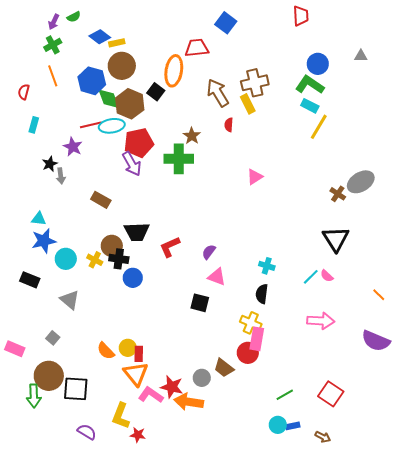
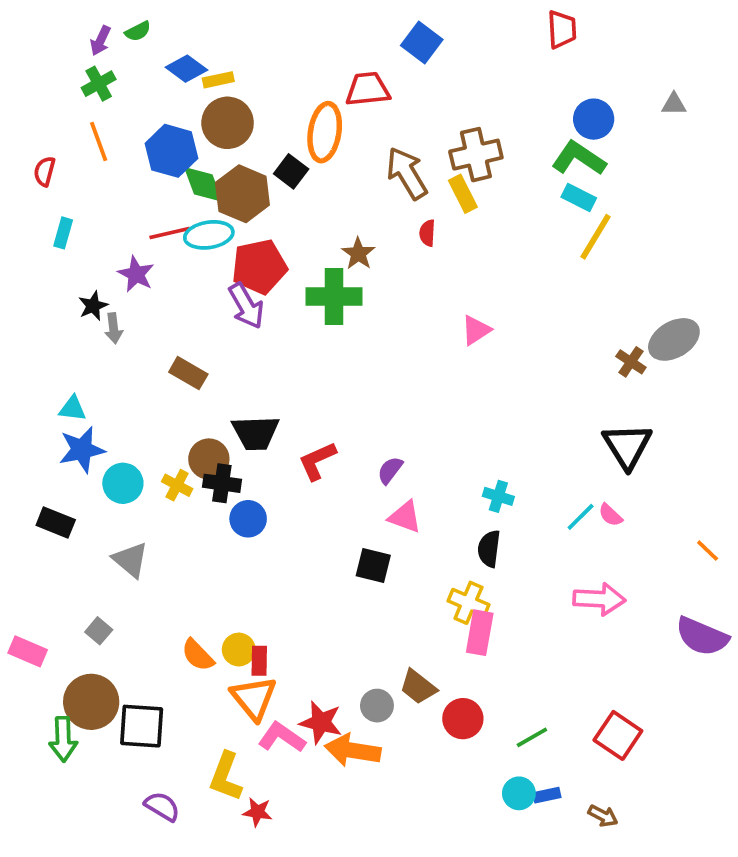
red circle: (248, 353) -> (463, 719), moved

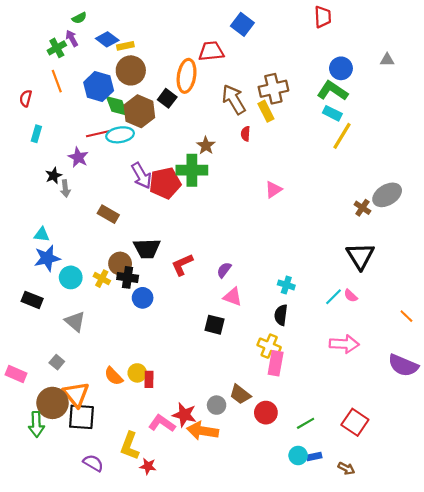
purple arrow: (101, 41) -> (72, 38), moved, turned 126
red pentagon: (259, 267) -> (165, 183), moved
orange triangle: (254, 698) -> (76, 394), moved

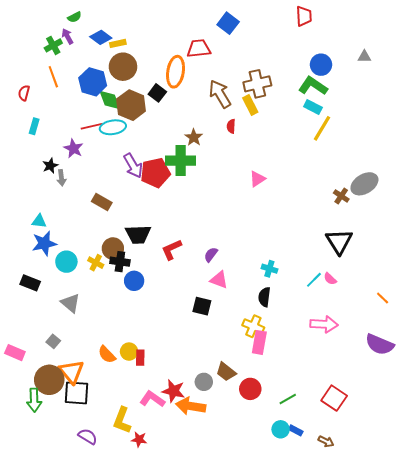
blue rectangle: (314, 457) -> (296, 430), turned 40

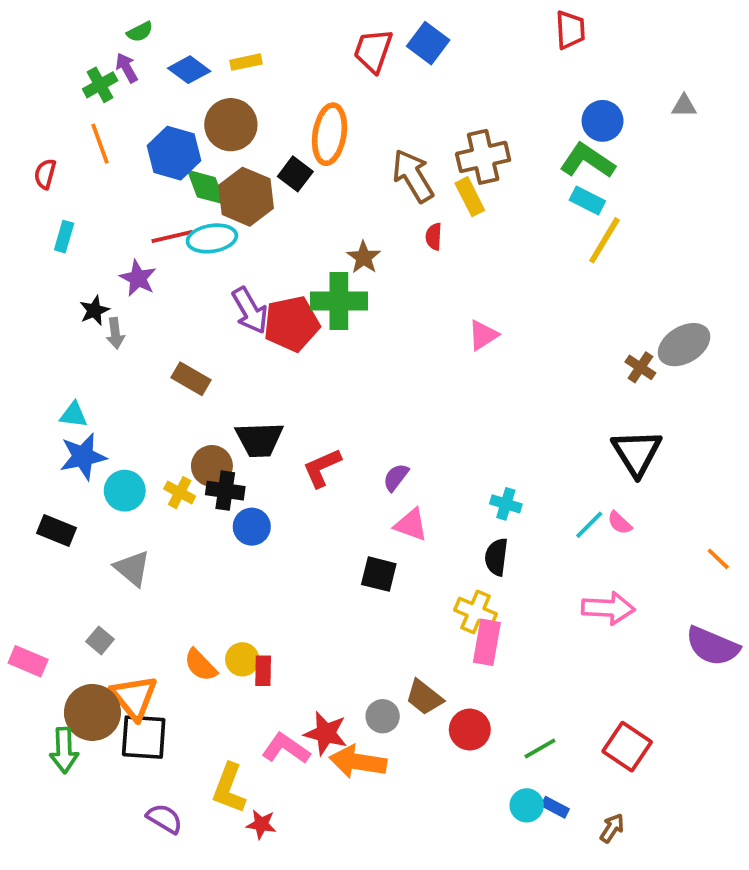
yellow rectangle: (118, 43) -> (246, 62), moved
red trapezoid: (199, 48) -> (373, 51), moved, turned -65
brown arrow: (326, 441) -> (612, 828), turned -84

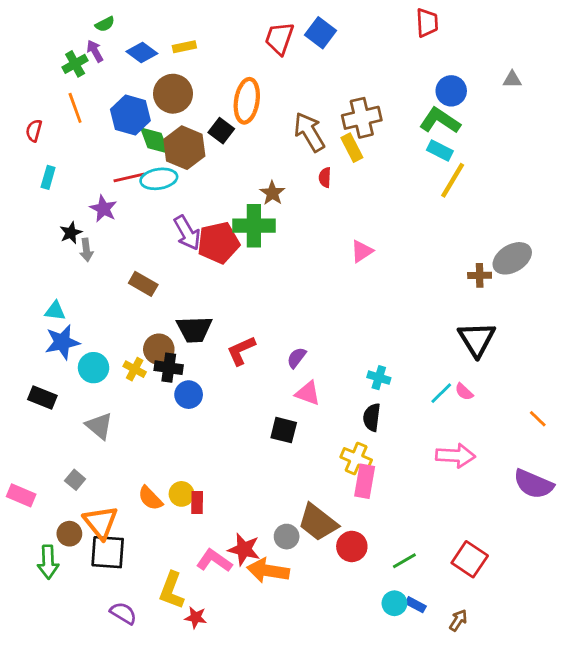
brown cross: (640, 367) -> (480, 275), turned -35
brown trapezoid: (424, 697) -> (318, 522), size x1.4
brown circle: (92, 712) -> (69, 534), size x0.6

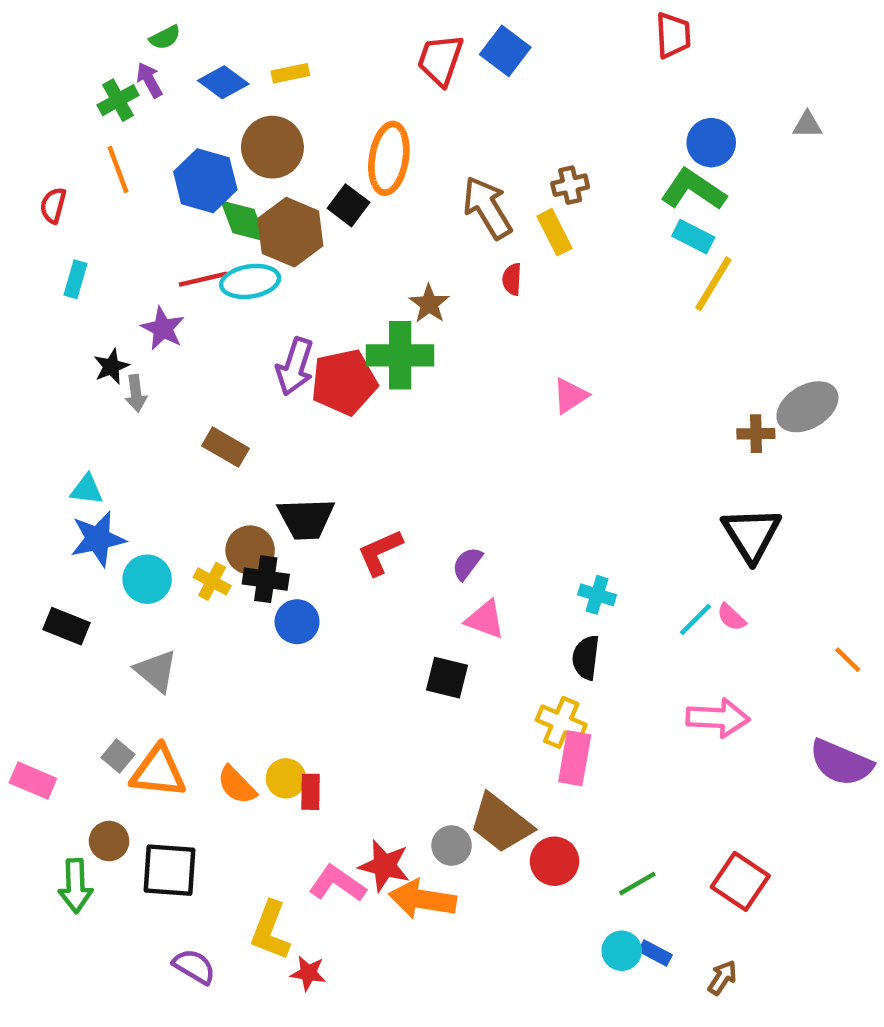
brown cross: (362, 118) -> (570, 185), size x0.6
purple arrow: (187, 233) -> (295, 367), turned 48
orange triangle: (101, 522) -> (158, 772), moved, turned -45

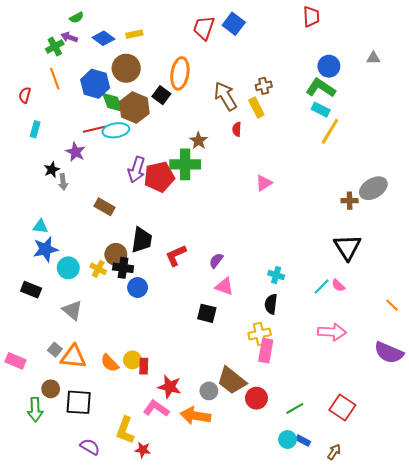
purple arrow: (149, 80) -> (69, 37), turned -42
black trapezoid: (306, 519) -> (142, 240), turned -80
yellow cross: (561, 722) -> (260, 334), turned -35
red star: (384, 866) -> (170, 387), moved

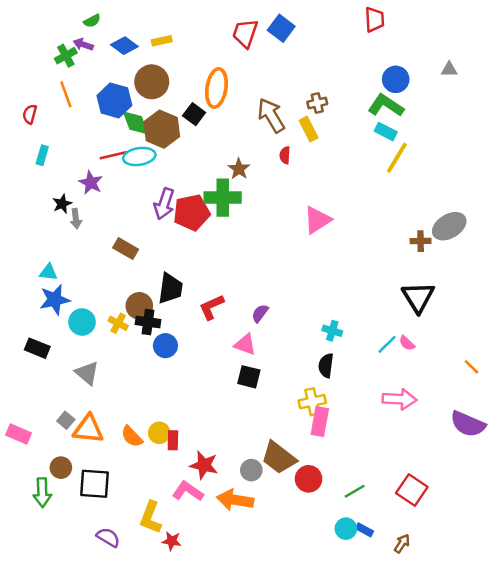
pink triangle: (264, 183) -> (317, 220), size x1.4
pink triangle: (224, 286) -> (245, 344), moved

